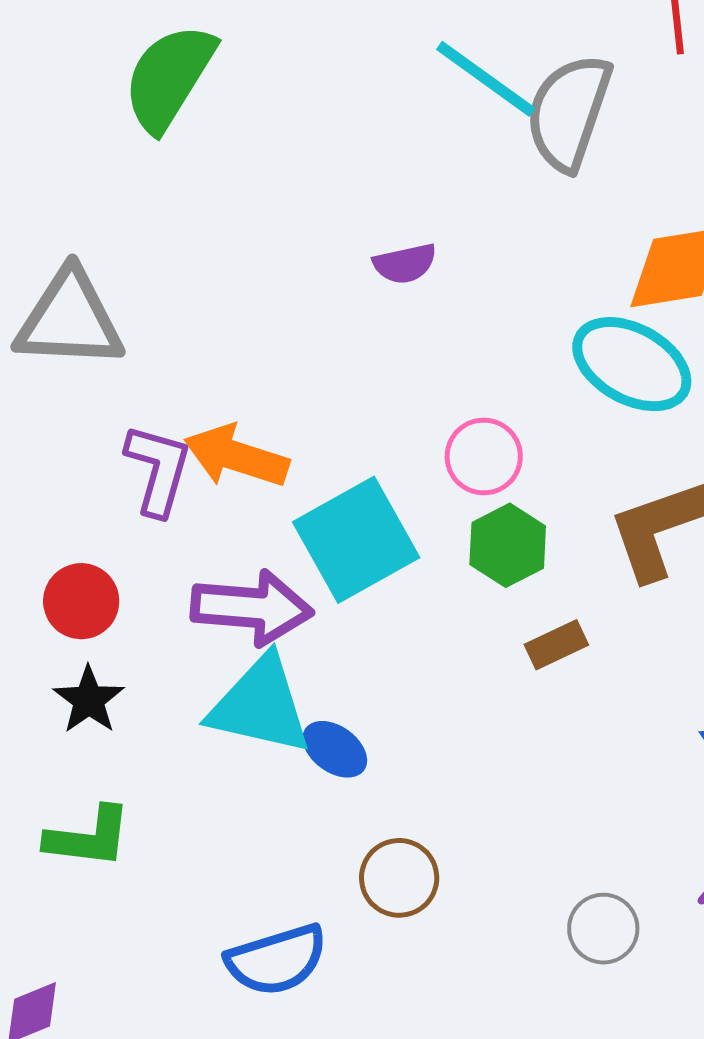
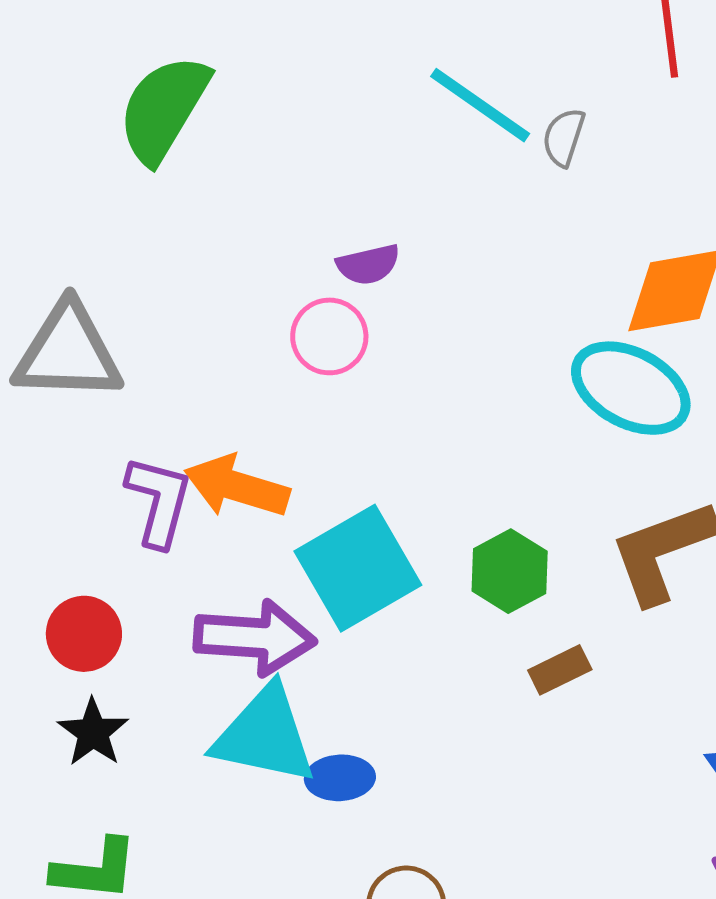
gray semicircle: (569, 112) -> (564, 137), size x0.5
purple semicircle: (405, 264) -> (368, 265), moved
pink circle: (484, 456) -> (329, 336), moved
blue ellipse: (335, 749) -> (340, 778), turned -38

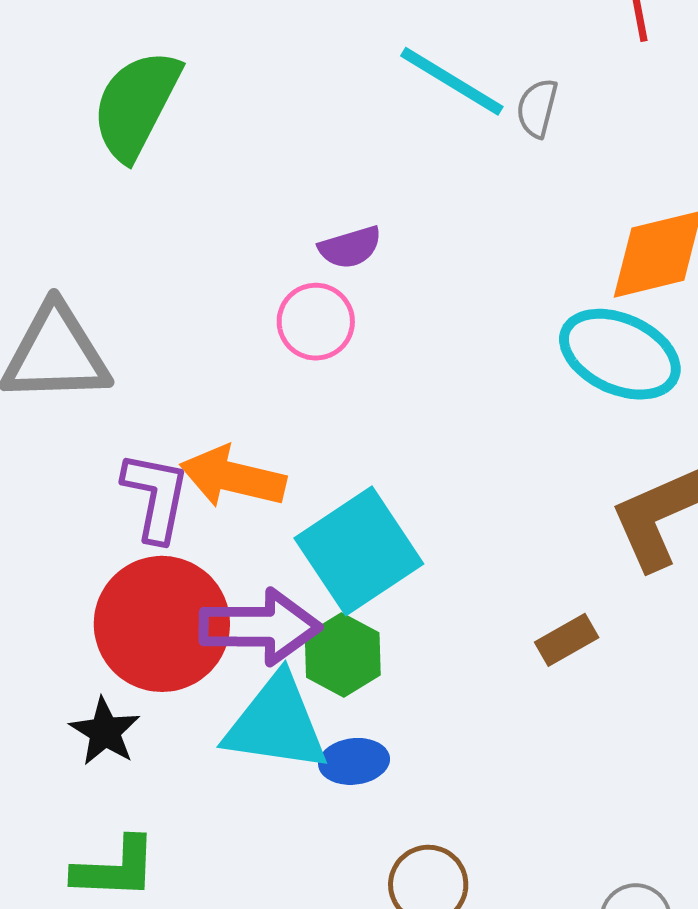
green hexagon: (510, 571) -> (343, 655), moved
red circle: (84, 634) -> (162, 624), moved, size x1.8

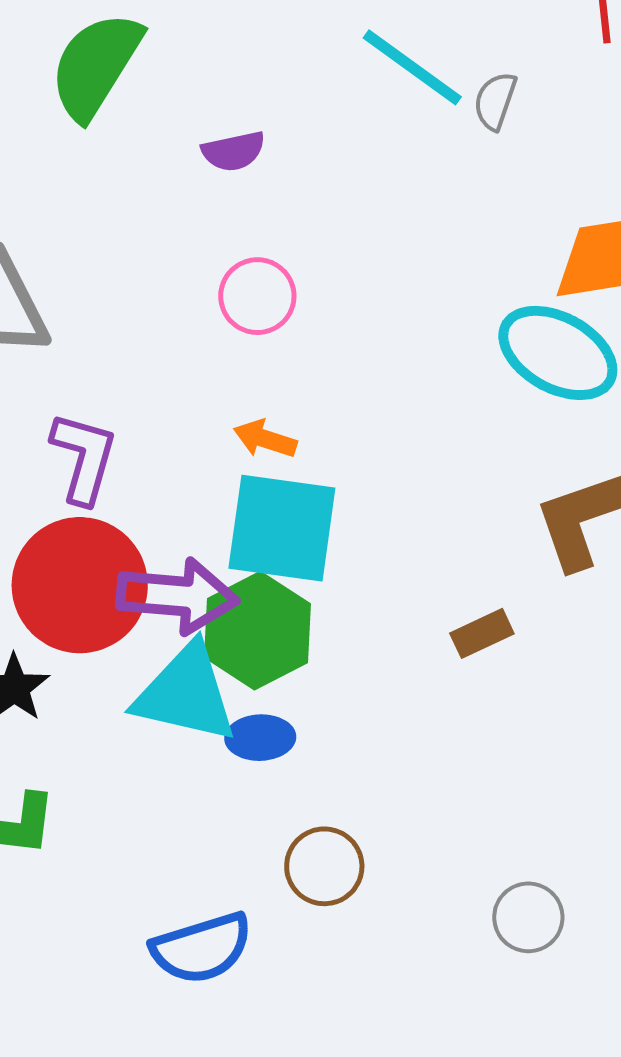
purple semicircle: (350, 247) -> (233, 151), moved
orange arrow: (233, 477) -> (265, 439), moved, size x0.6
cyan square: (359, 551) -> (282, 528), turned 37
green hexagon: (343, 655) -> (257, 631), size x1.4

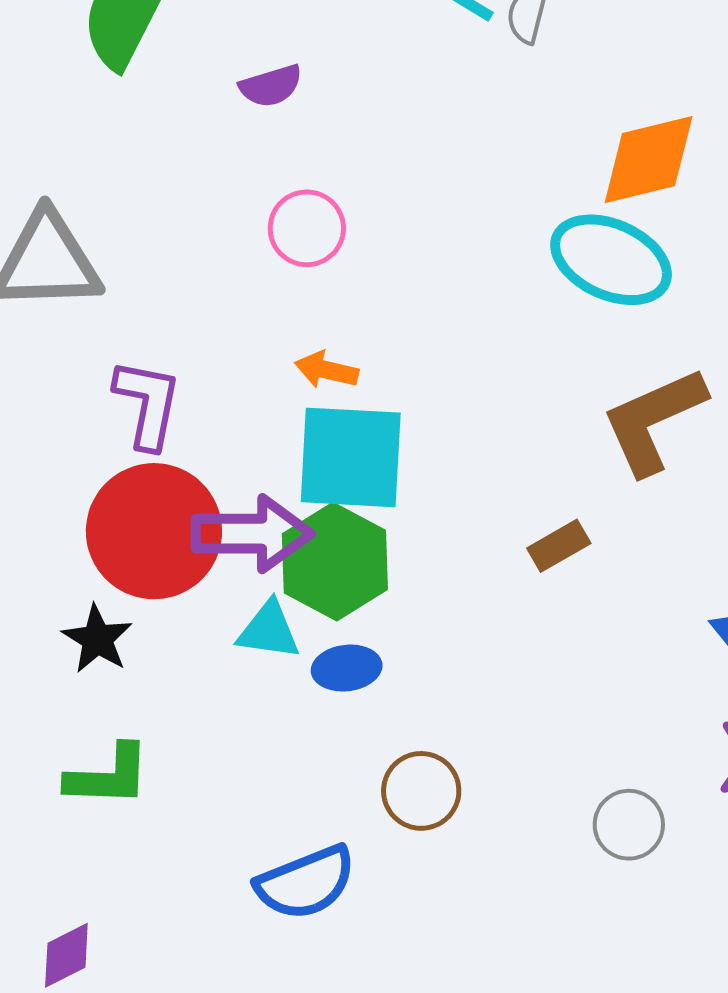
cyan triangle: (186, 694) -> (269, 630), size x0.6

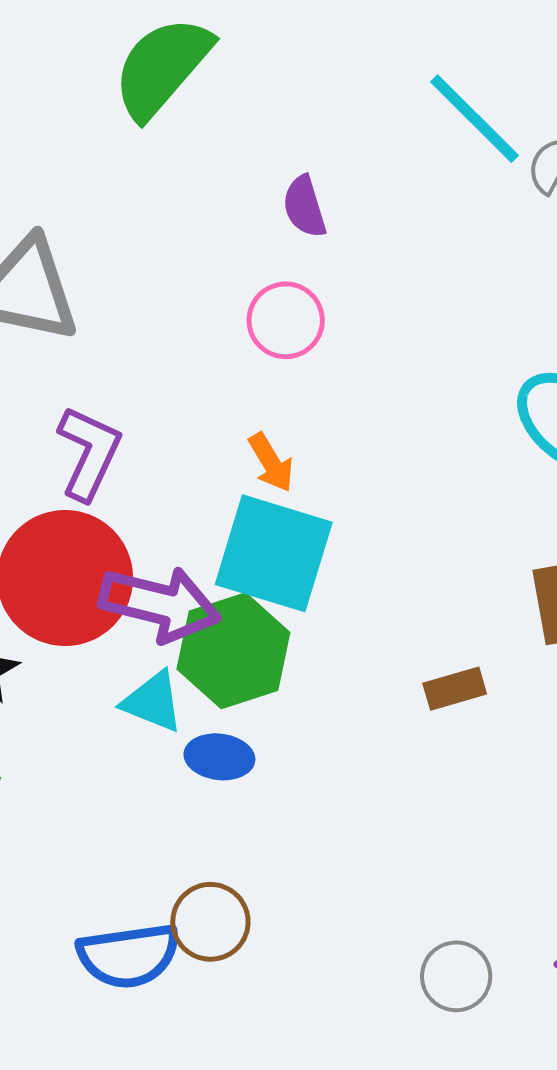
purple semicircle: (271, 86) -> (304, 207), moved, turned 76
orange arrow: (326, 370) -> (271, 463), turned -148
brown circle: (421, 791) -> (210, 922), moved

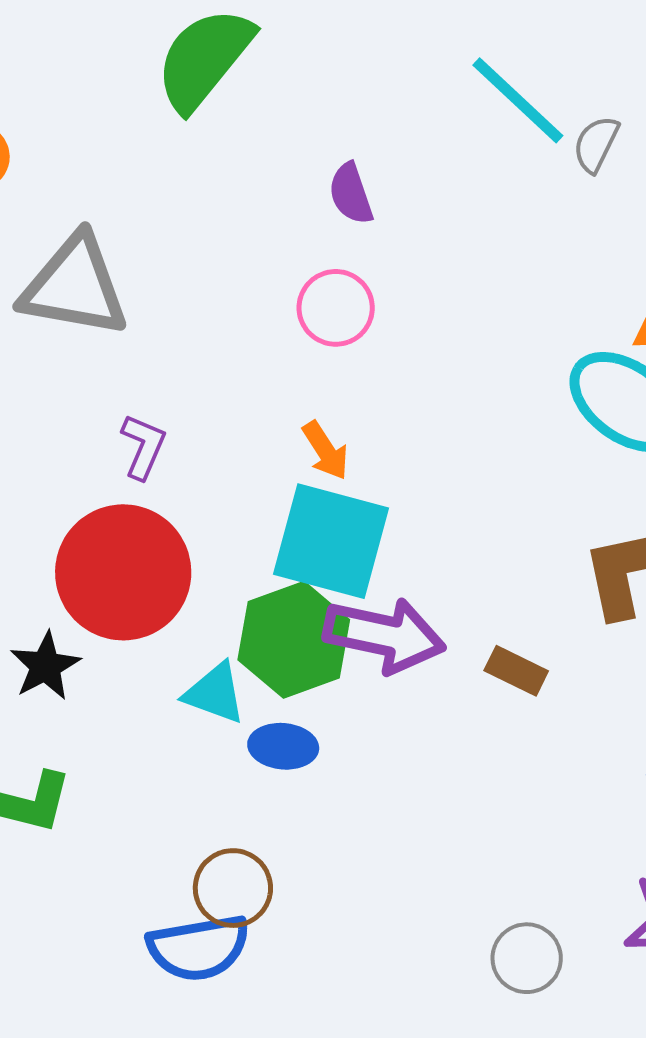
purple L-shape: (89, 453) -> (143, 446), size x0.7
purple arrow: (160, 604) -> (384, 635), moved
brown rectangle: (455, 689) -> (516, 671), turned 44
brown circle: (210, 922) -> (233, 888), moved

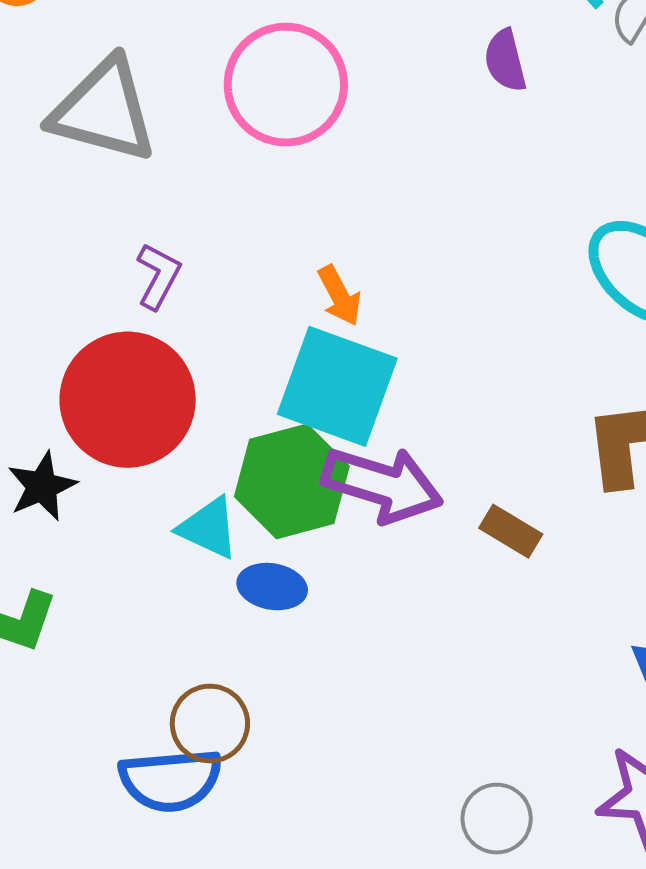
purple semicircle: (351, 194) -> (505, 61), moved
pink circle: (336, 308) -> (286, 85), moved, size x1.6

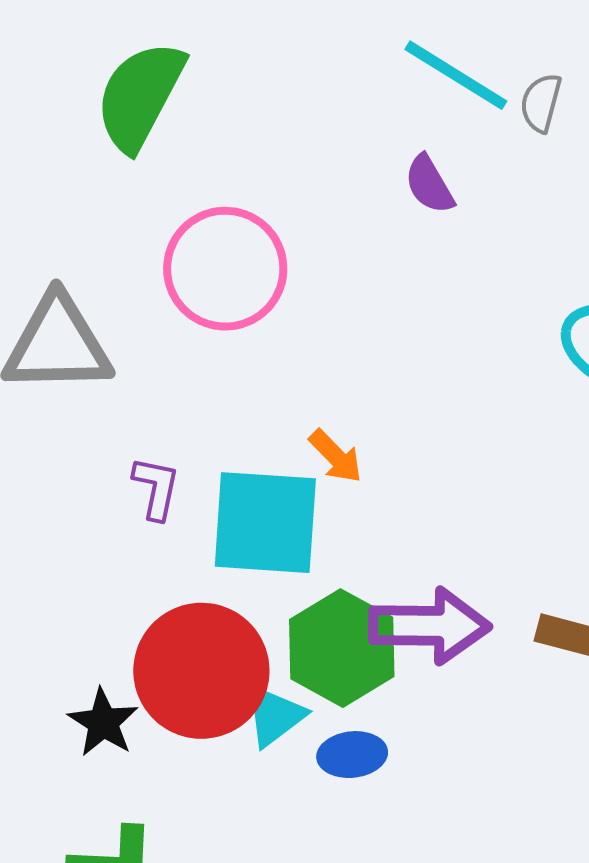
cyan square: (337, 386) -> (265, 523), moved
red circle: (128, 400) -> (201, 671), moved
cyan triangle: (209, 528) -> (275, 716), turned -46

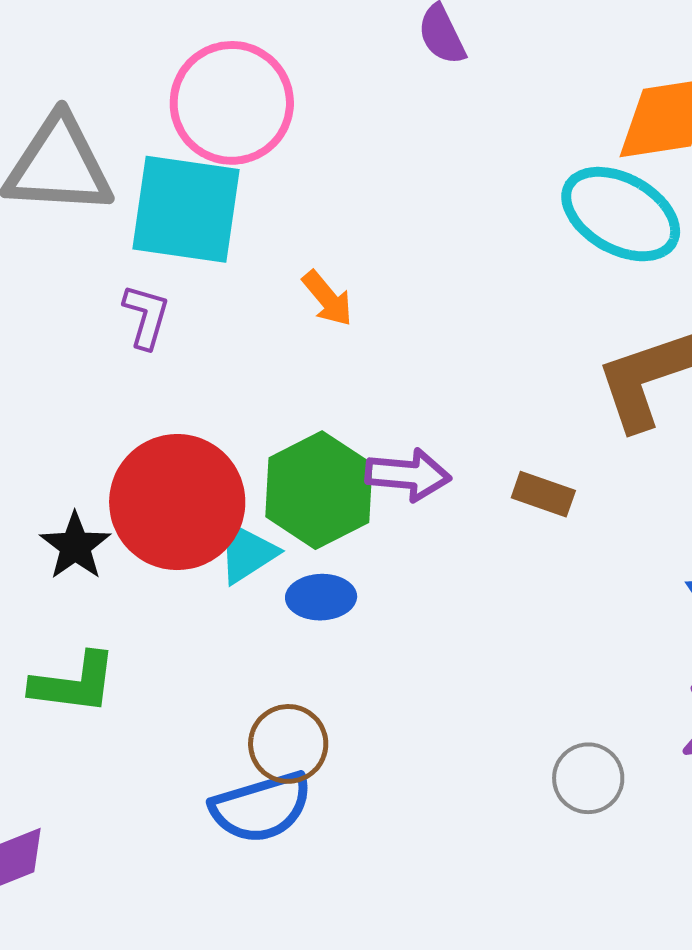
cyan square: (265, 523) -> (186, 209), moved
purple arrow: (430, 626) -> (408, 475), size x0.7

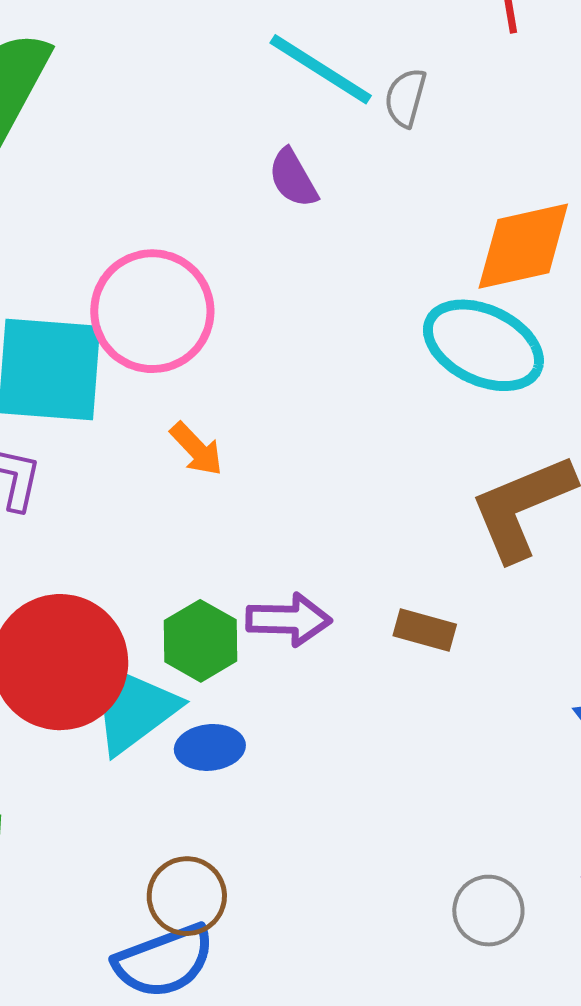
pink circle: (232, 103) -> (152, 311), moved
green hexagon: (319, 490) -> (201, 641), size x0.7
cyan triangle: (247, 553) -> (133, 708), size x1.5

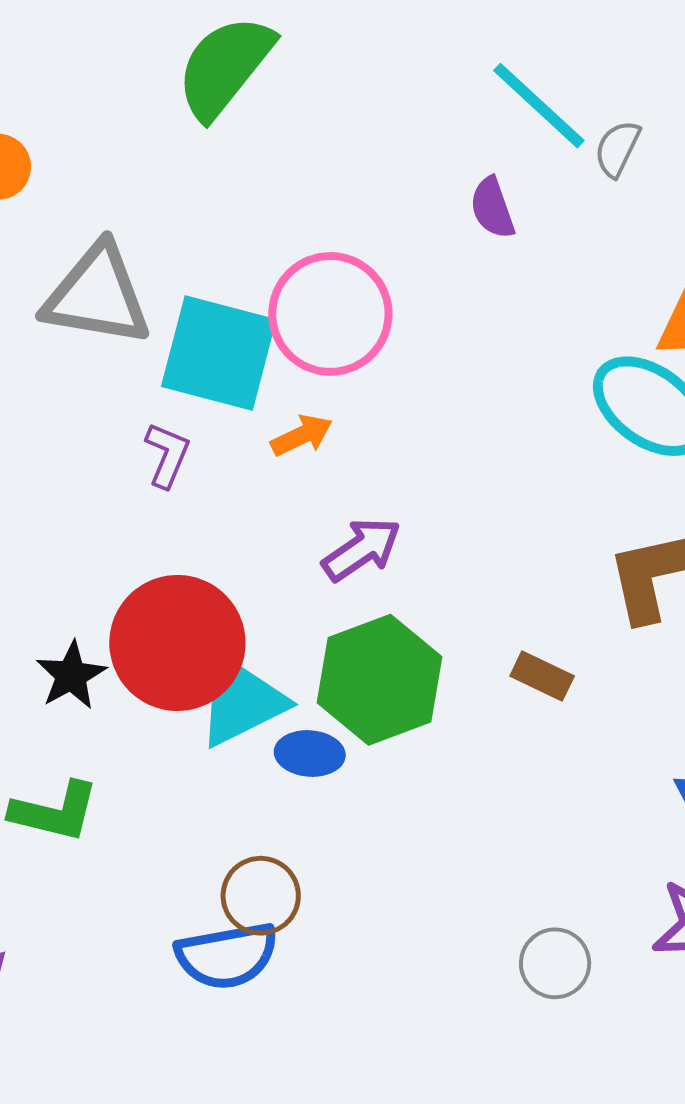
orange arrow: (196, 449) -> (302, 435), moved, turned -82
purple arrow: (289, 620) -> (362, 549), moved, turned -46
green hexagon: (201, 641) -> (380, 680), moved, size x1.6

